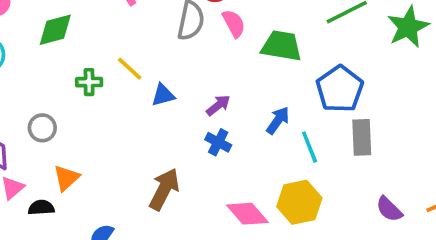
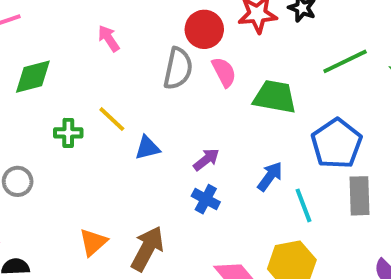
orange triangle: (66, 178) -> (93, 242), moved

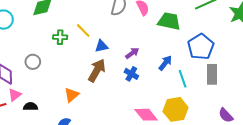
brown arrow: (147, 249) -> (97, 70), moved

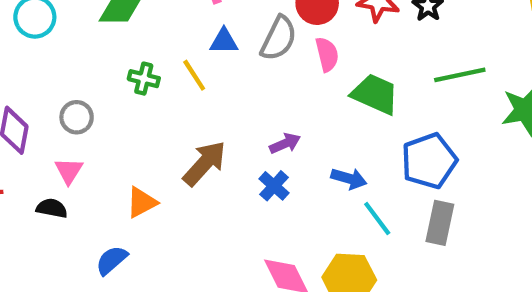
blue triangle: (101, 46) -> (224, 41), moved
blue arrow: (165, 63) -> (349, 178), turned 56
cyan line: (183, 79) -> (377, 218), turned -30
pink triangle: (15, 95) -> (69, 171), moved, turned -32

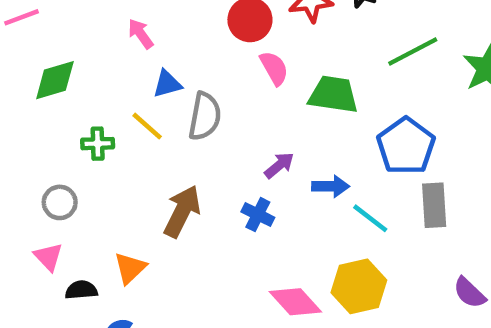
gray semicircle: (279, 38) -> (205, 116), moved
gray circle: (77, 117) -> (60, 202), moved
purple arrow: (285, 143) -> (279, 165), moved
black semicircle: (52, 208) -> (81, 290), moved

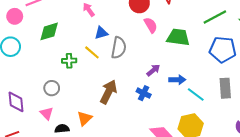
blue pentagon: (406, 146) -> (223, 50), moved, turned -30

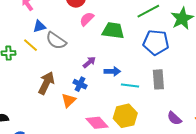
pink semicircle: (151, 25) -> (87, 19), turned -105
gray semicircle: (119, 48) -> (56, 41), turned 115
cyan line: (196, 94) -> (130, 85), turned -30
orange triangle: (85, 118) -> (69, 100), moved

